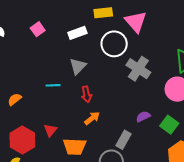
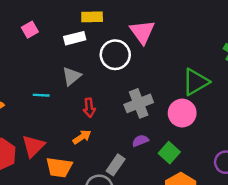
yellow rectangle: (103, 13) -> (92, 17), moved
gray cross: (138, 69) -> (139, 103), moved, turned 30
red arrow: (87, 94) -> (89, 108), moved
red triangle: (50, 130) -> (33, 146), size x1.5

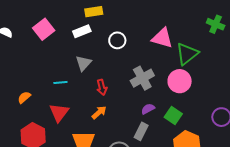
pink square: (30, 30) -> (44, 29), size x1.5
pink triangle: (142, 32) -> (162, 38), moved, turned -30
white circle: (115, 55) -> (117, 40), size x0.7
red triangle: (33, 146) -> (59, 113), moved
gray rectangle: (116, 165) -> (141, 131), moved

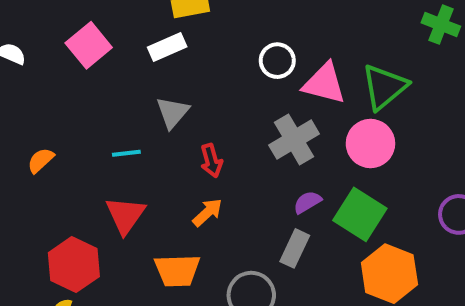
pink triangle: (162, 38) -> (324, 83), moved
white circle: (117, 40) -> (277, 61), moved
orange semicircle: (24, 97) -> (41, 160), moved
green square: (173, 116) -> (360, 214), size x1.4

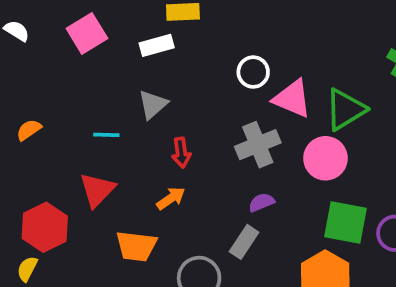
green square: (360, 214) -> (345, 223), moved, turned -30

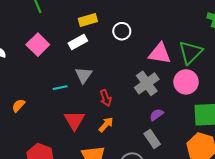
white circle: (253, 72) -> (122, 31), moved
cyan line: (106, 135) -> (60, 88), moved
red triangle: (97, 190) -> (74, 120), moved
gray rectangle: (244, 242) -> (152, 139), turned -54

